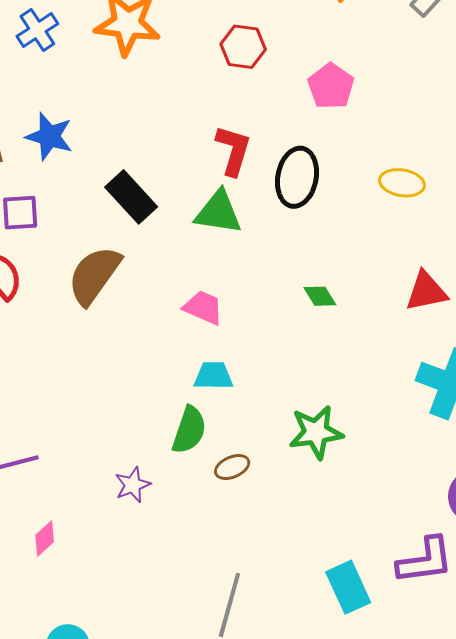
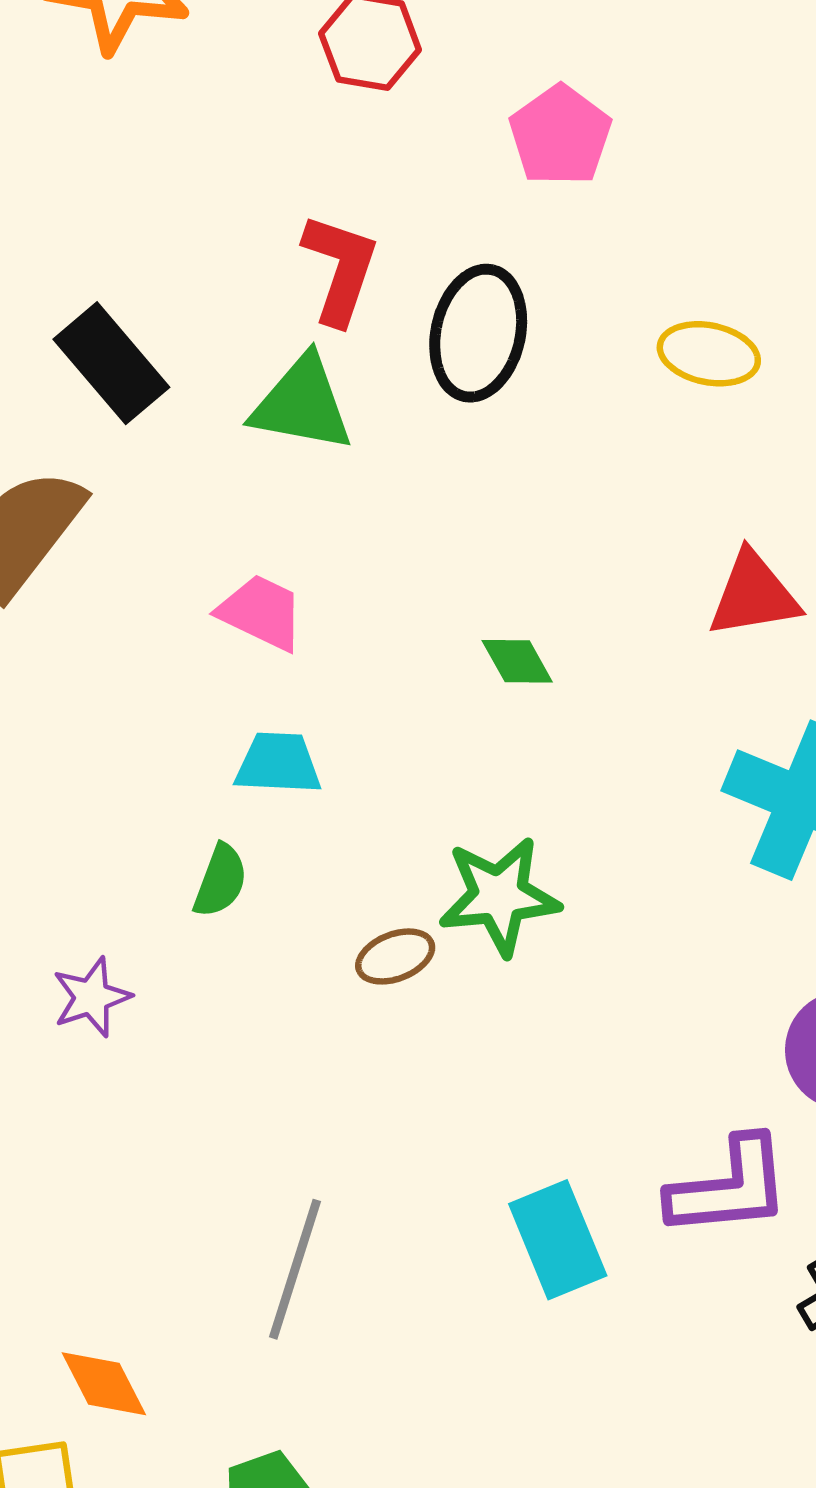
green diamond: (320, 296) -> (517, 661), moved
green semicircle: (189, 430) -> (220, 881), size x0.7
brown ellipse: (232, 467) -> (395, 956), moved

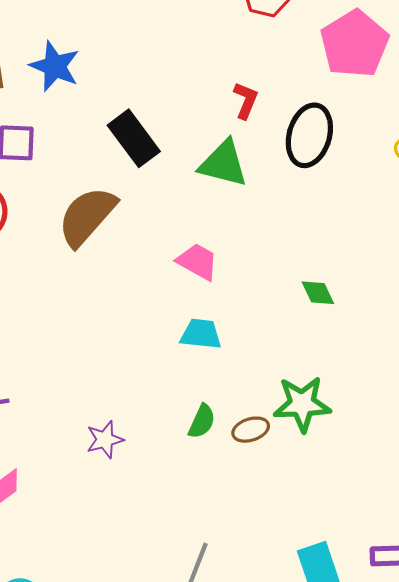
pink pentagon: (560, 135) -> (355, 44), size x1.4
red L-shape: (340, 269) -> (246, 100), size x0.7
green semicircle: (220, 881) -> (202, 421), moved

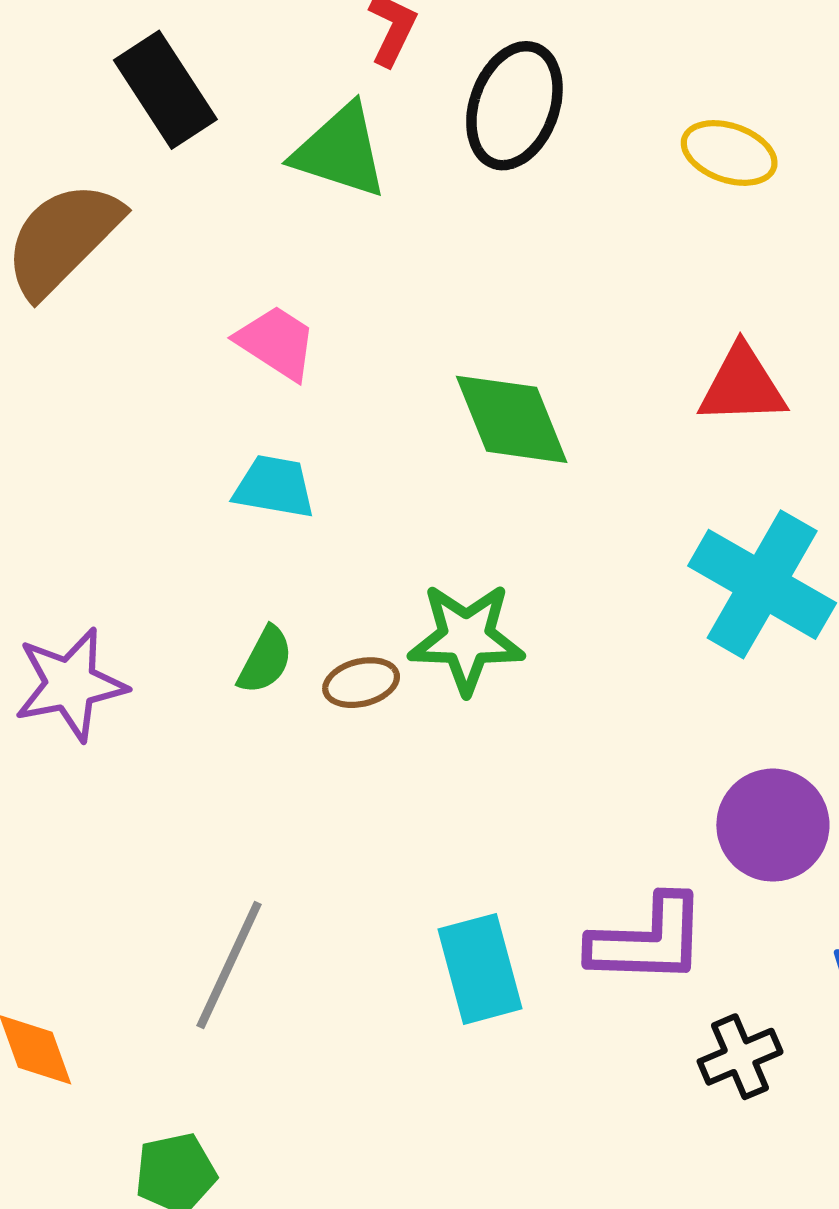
green diamond: (318, 293) -> (512, 419), size x1.8
purple star: (105, 440) -> (70, 684), size x1.5

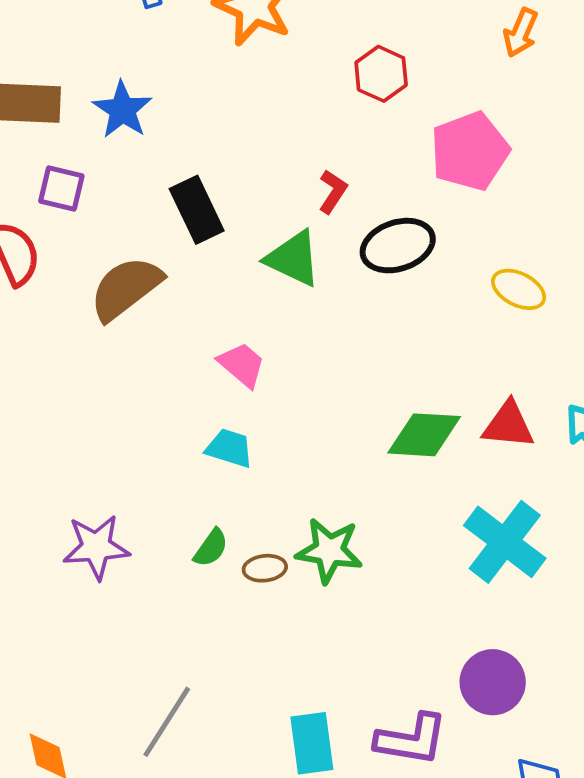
black ellipse: (514, 106) -> (398, 246), turned 44
green diamond: (512, 419) -> (424, 435), moved, turned -72

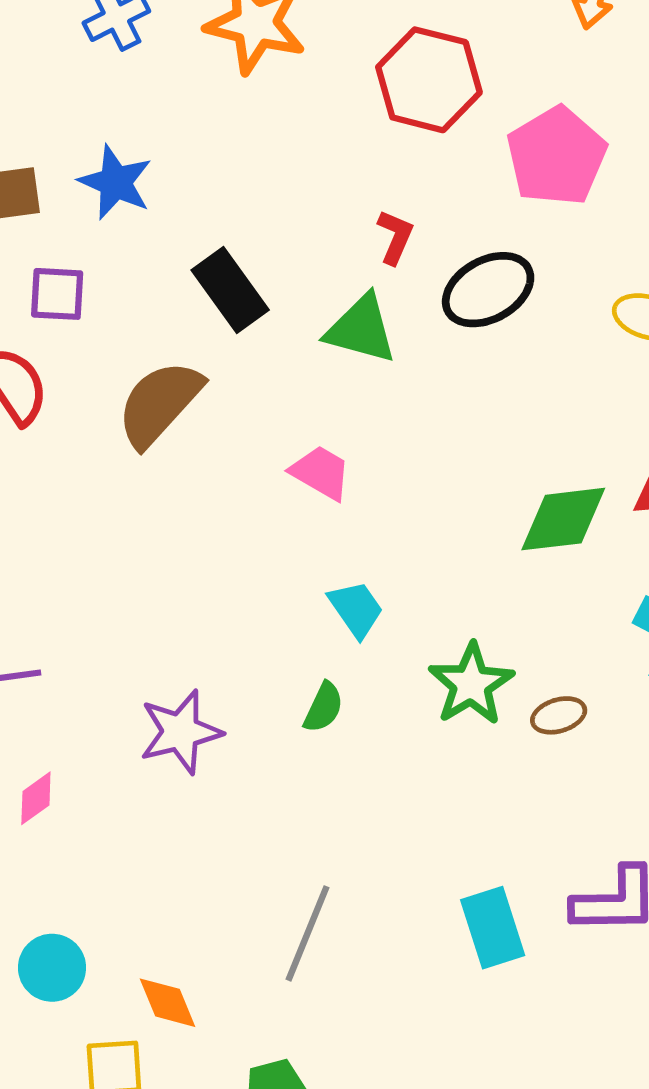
red hexagon: (381, 74) -> (429, 80), size x1.5
cyan trapezoid: (229, 448) -> (356, 609), moved, turned 48
green star: (329, 551) -> (471, 684), turned -30
brown ellipse: (265, 568) -> (559, 715), moved

